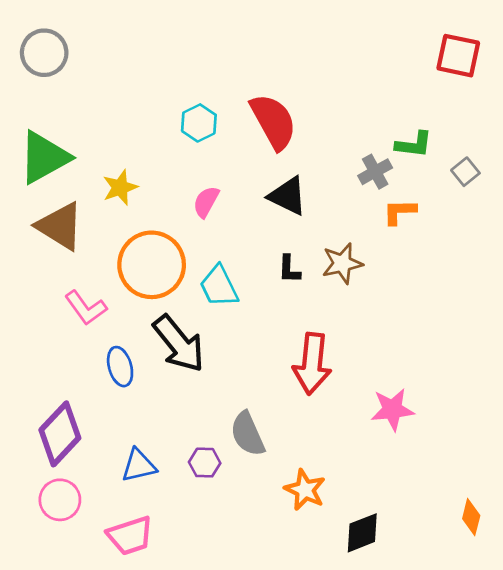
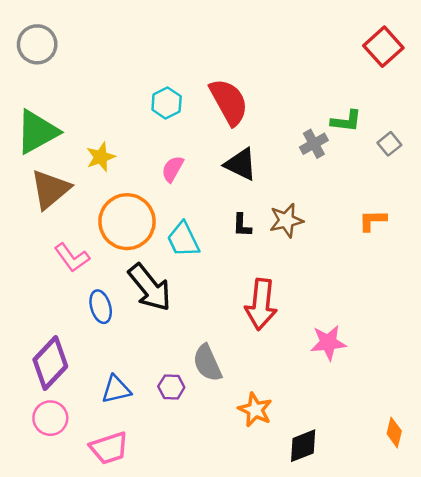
red square: (458, 56) -> (383, 47), turned 36
orange L-shape: (400, 212) -> (373, 220), moved
brown triangle: (60, 226) -> (50, 189), turned 48

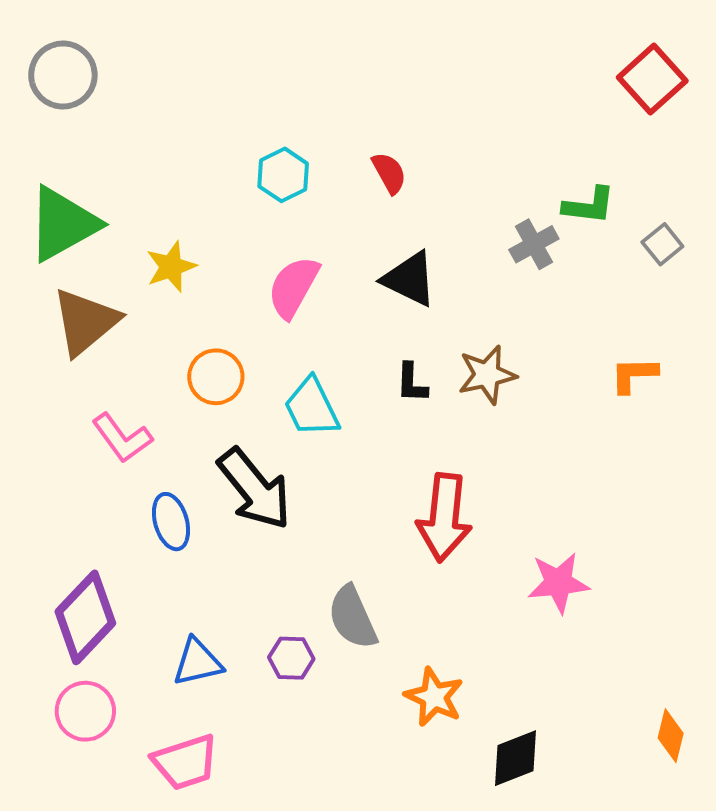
red semicircle: (229, 102) -> (389, 173), size x0.5
pink semicircle: (173, 169) -> (293, 287), size x1.4
orange circle: (127, 222) -> (216, 377), size x0.6

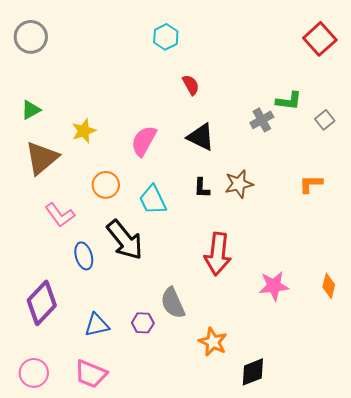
cyan hexagon: (283, 175) -> (166, 37), moved
green triangle: (63, 224) -> (31, 110), size x0.5
pink circle: (85, 711) -> (34, 373), moved
orange diamond: (671, 736) -> (329, 286), moved
pink trapezoid: (185, 762) -> (91, 374), turned 40

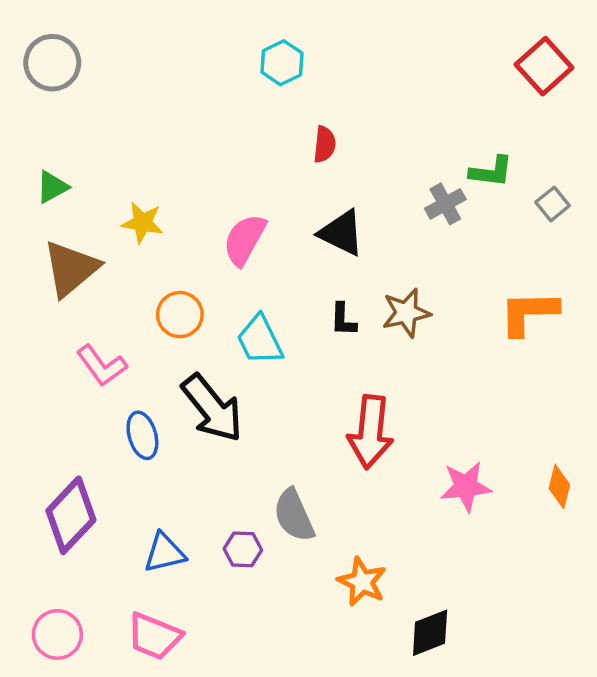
red semicircle: (191, 85) -> (325, 144), turned 35
yellow star: (84, 131) -> (142, 223), turned 30
orange L-shape: (311, 184) -> (529, 313), size x1.5

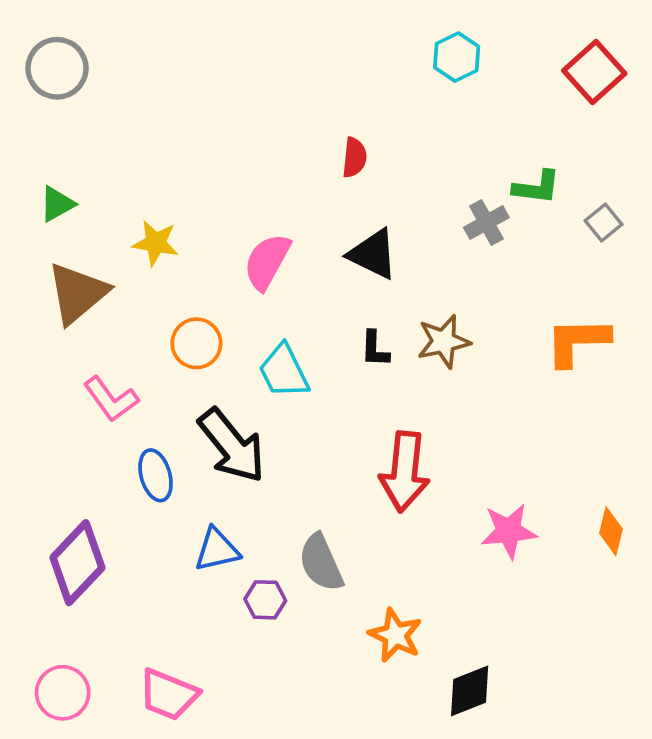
cyan hexagon: (282, 63) -> (457, 57), moved
blue triangle: (165, 553) -> (217, 550), moved

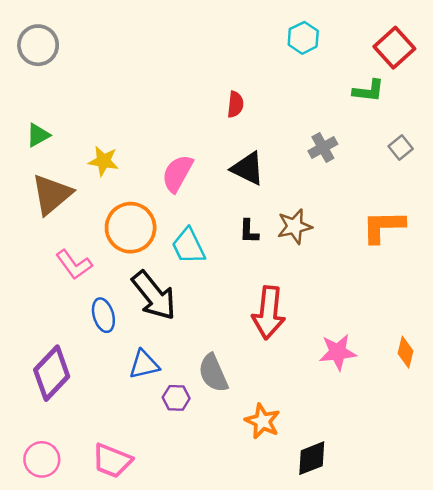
green L-shape: (537, 187) -> (369, 91), moved
orange circle: (196, 343) -> (131, 228), size x1.5

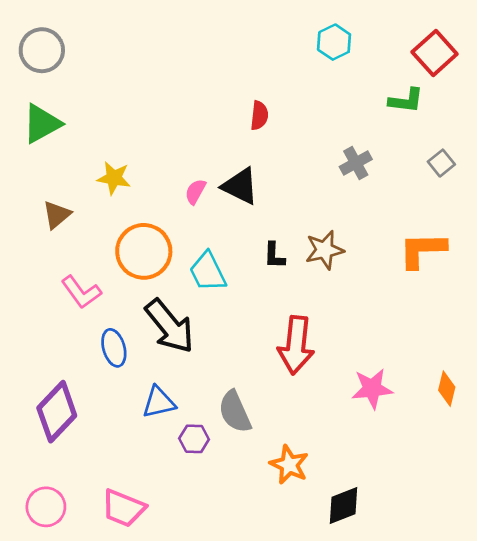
green triangle: (38, 135) -> (42, 124), moved, size x1.5
black triangle: (248, 168) -> (240, 186), moved
pink semicircle: (177, 173) -> (195, 192), size x0.6
brown triangle: (52, 194) -> (57, 215), size x0.6

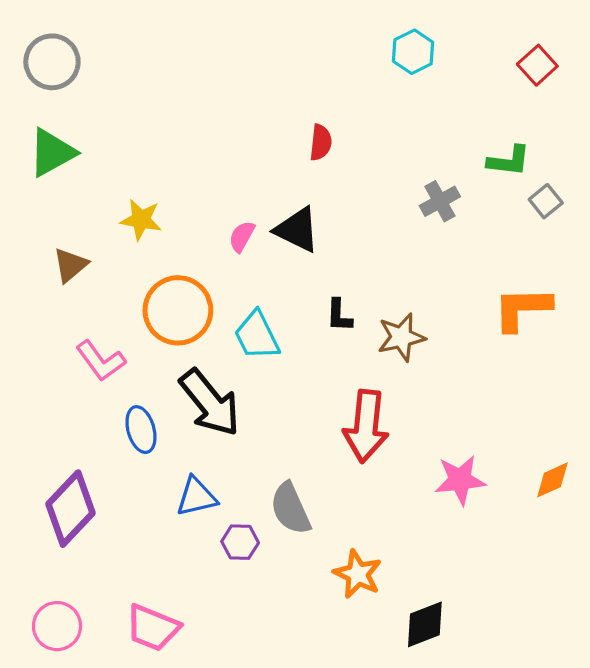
red square: (435, 53) -> (537, 65), size x0.7
green L-shape: (406, 101) -> (509, 161), moved
brown star: (325, 250) -> (401, 337), moved
orange diamond: (447, 389) -> (552, 480), turned 52

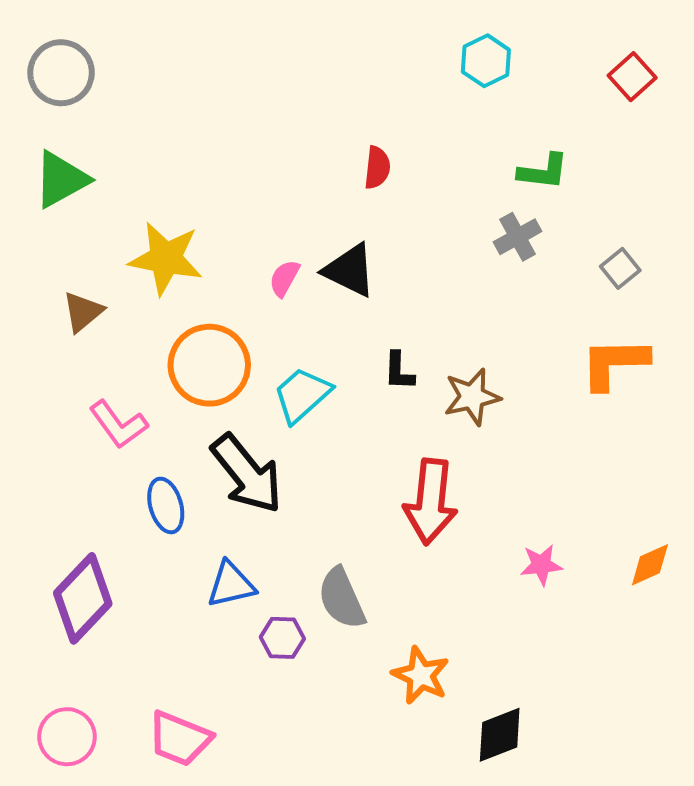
green L-shape: (509, 161) -> (543, 172), moved
gray square: (546, 201) -> (620, 268), moved
yellow star: (141, 220) -> (166, 258), size x1.5
cyan trapezoid: (257, 336) -> (302, 395), turned 74
pink star: (460, 480) -> (541, 565), size x0.7

